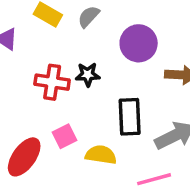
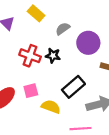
gray semicircle: (89, 17) -> (63, 29), moved
black rectangle: (130, 117) -> (73, 87), turned 40

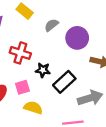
black star: (53, 56) -> (43, 70), moved
yellow semicircle: (51, 107) -> (33, 108), moved

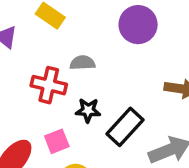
gray semicircle: (51, 25) -> (82, 63), moved, turned 40
purple circle: (77, 38) -> (138, 25), moved

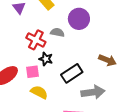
purple circle: (138, 25) -> (79, 19), moved
black star: (88, 110) -> (46, 59), moved

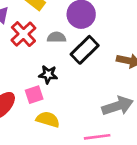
red cross: (36, 40) -> (23, 34), moved, turned 30
black rectangle: (72, 73) -> (85, 50), moved

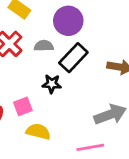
black star: (48, 74) -> (52, 84), moved

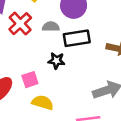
black rectangle: (73, 58) -> (77, 38), turned 35

